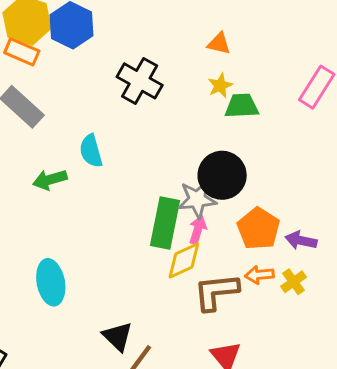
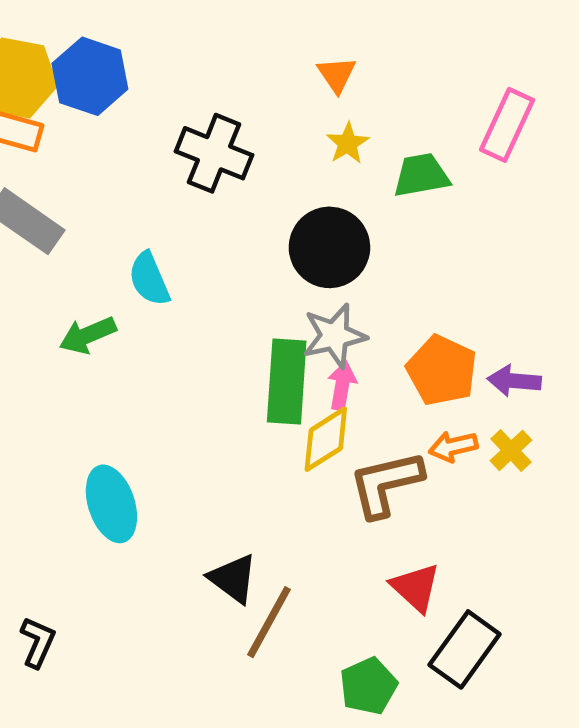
orange triangle: (219, 44) -> (337, 75), turned 50
green trapezoid: (242, 106) -> (421, 175), moved
black circle: (222, 175) -> (329, 247), moved

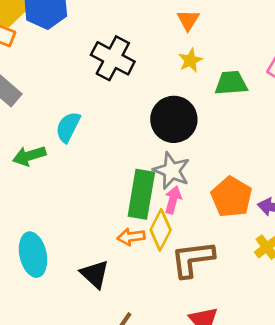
cyan semicircle: (149, 279) -> (68, 127), turned 44
gray star: (334, 336) -> (172, 171), turned 30
yellow diamond: (326, 439) -> (161, 230), turned -36
orange arrow: (453, 446) -> (131, 237), moved
black triangle: (233, 579) -> (95, 274), moved

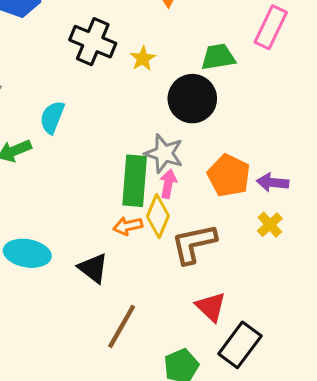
yellow star: (190, 60) -> (143, 58), moved
black circle: (174, 119) -> (192, 99), moved
cyan ellipse: (33, 255) -> (27, 253), turned -63

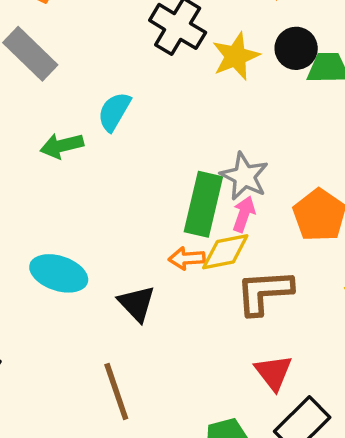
yellow star: (143, 58) -> (236, 56), size x1.5
black circle: (192, 99) -> (296, 48), moved, size x0.7
yellow diamond: (158, 216) -> (225, 252), turned 48
brown line: (122, 326) -> (116, 391), moved, turned -57

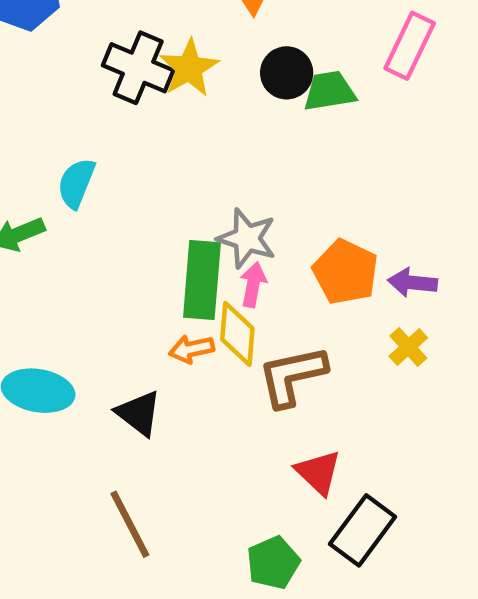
yellow star: (236, 56) -> (189, 68), moved
yellow diamond: (225, 252) -> (237, 334), turned -66

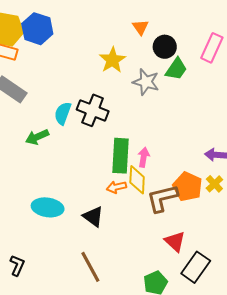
black cross: (138, 68) -> (93, 110), moved
black circle: (287, 73) -> (165, 47), moved
green trapezoid: (329, 91) -> (176, 69), turned 135
gray star: (247, 238) -> (146, 82), moved
orange pentagon: (346, 272) -> (188, 187), moved

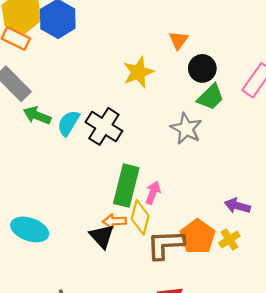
gray star: (146, 82) -> (186, 129), moved
green arrow: (37, 137) -> (37, 116), moved, turned 35
black triangle: (93, 217) -> (102, 236), moved

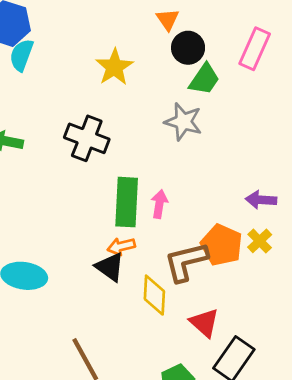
orange triangle: (178, 40) -> (168, 19), moved
cyan semicircle: (68, 123) -> (21, 55), moved
yellow diamond: (140, 217) -> (154, 295), moved

